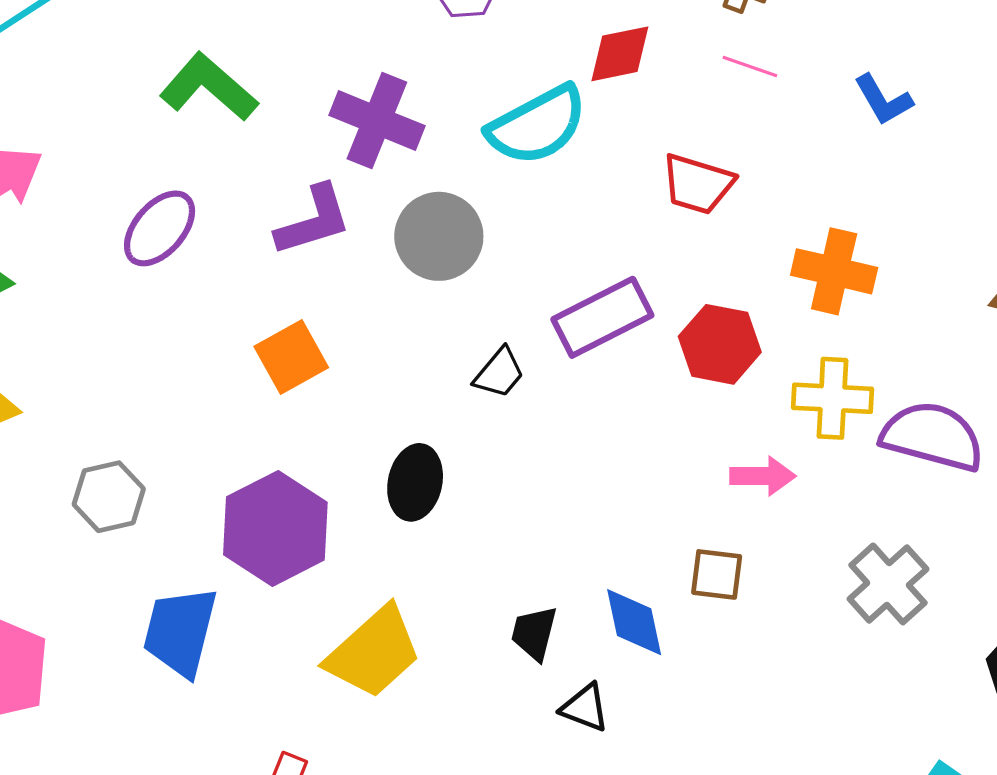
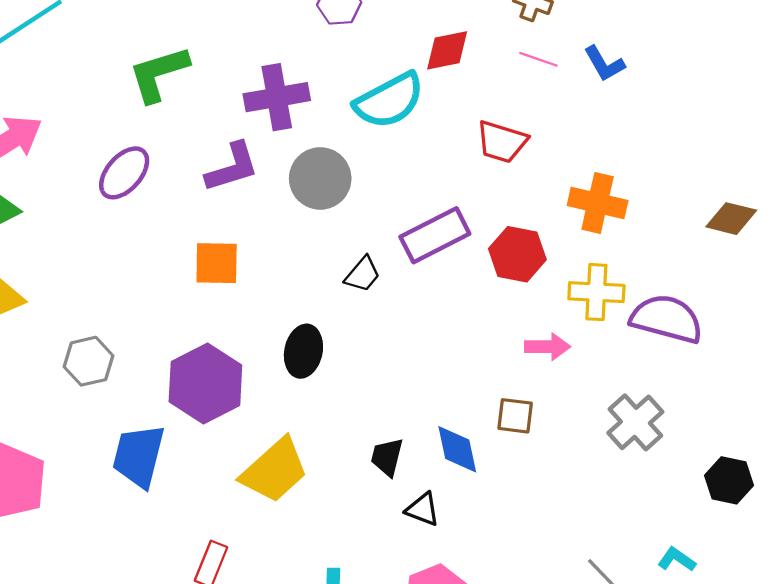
green L-shape: (209, 87) -> (159, 74), turned -58
blue L-shape: (883, 100) -> (604, 64), moved
purple cross: (377, 121) -> (277, 97), turned -32
orange square: (291, 357) -> (217, 263), turned 30

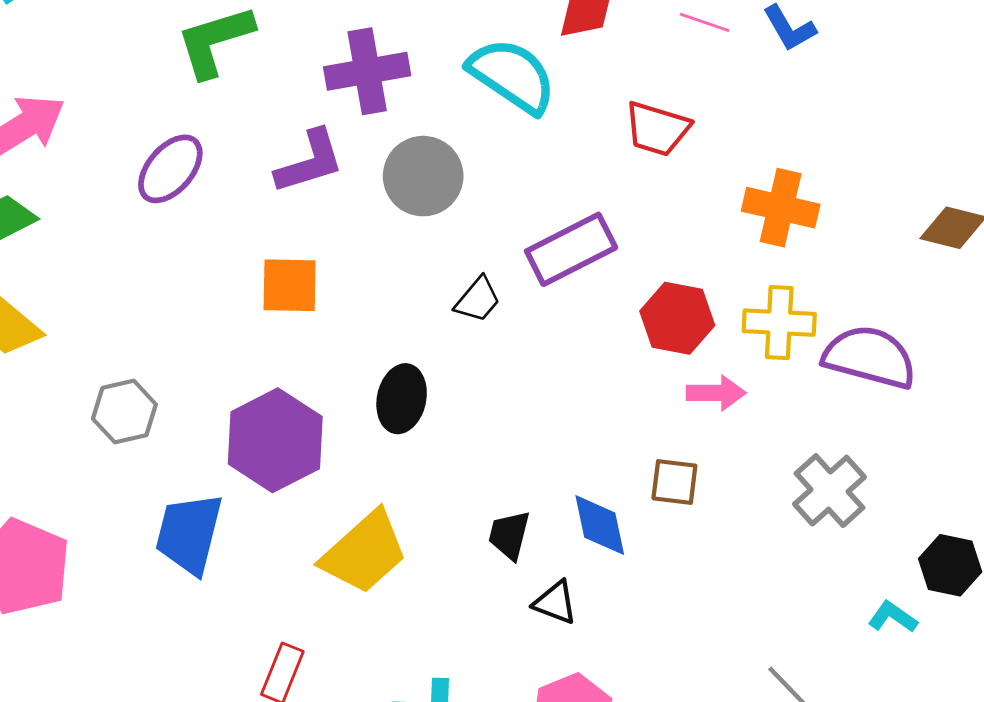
cyan semicircle: (389, 101) -> (512, 76), turned -118
red hexagon: (517, 254) -> (677, 318), moved
cyan L-shape: (677, 559) -> (893, 617), moved

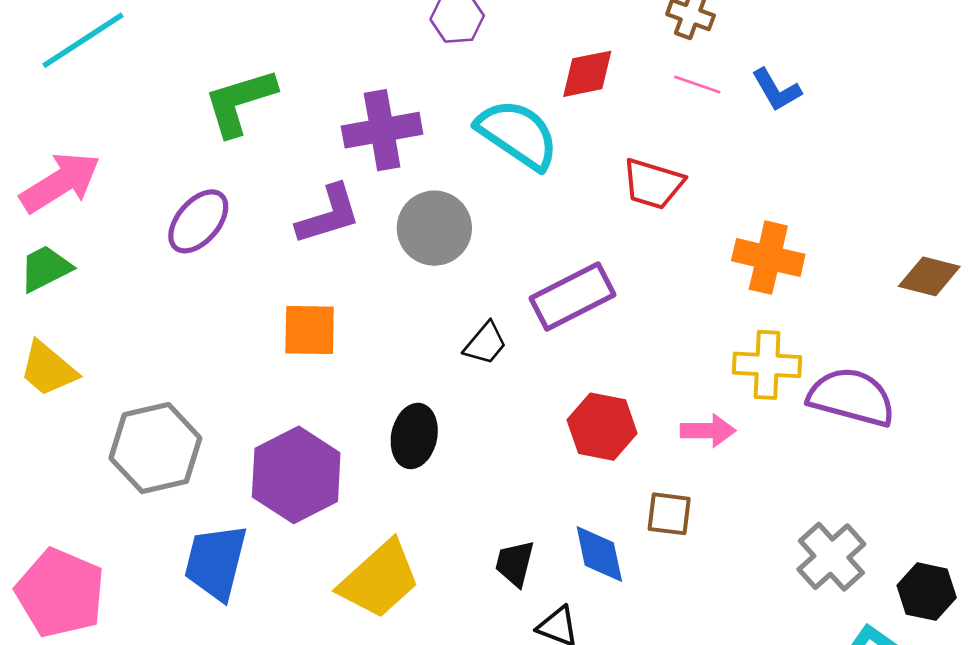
red hexagon: (677, 318) -> (602, 427), moved
gray hexagon: (124, 412) -> (155, 448), size x1.5
gray cross: (830, 491) -> (831, 557), moved

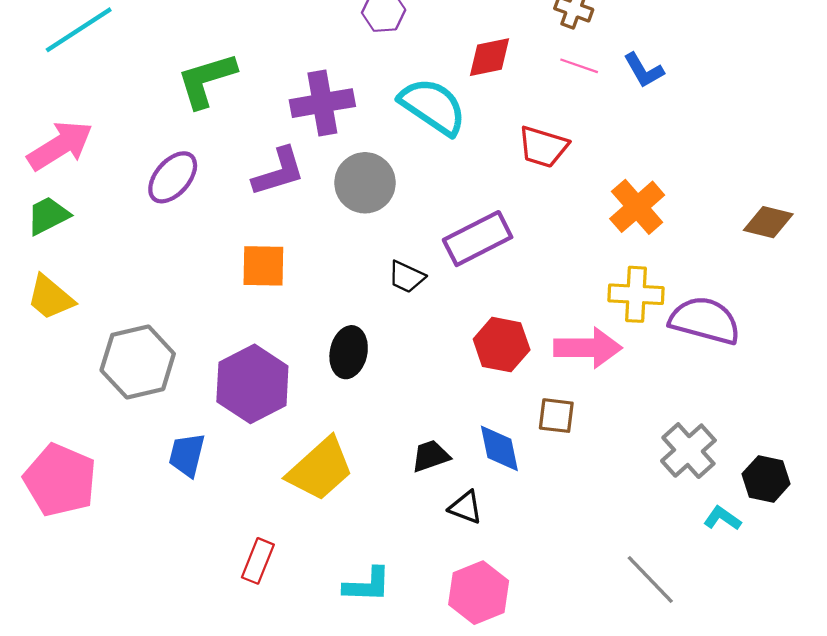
orange cross: (768, 258) -> (637, 207), turned 36
black trapezoid: (485, 343) -> (407, 277), turned 75
pink arrow: (708, 431) -> (588, 348), size x1.5
blue trapezoid: (216, 562) -> (187, 455), size x0.7
black trapezoid: (515, 563) -> (431, 456), turned 57

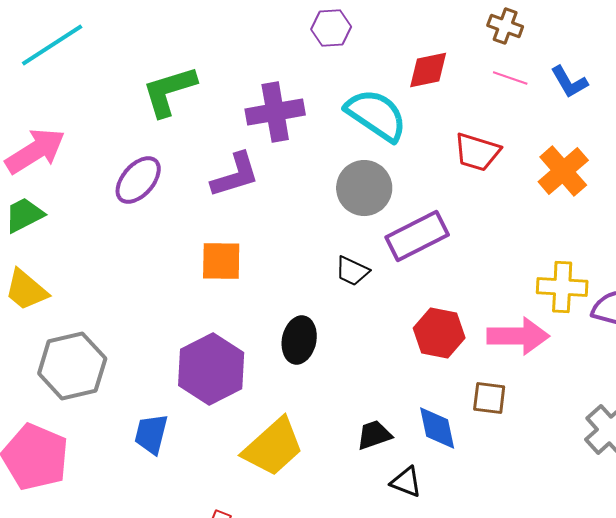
gray circle: (365, 183) -> (364, 188), moved
orange cross: (637, 207) -> (563, 171), moved
gray hexagon: (138, 362) -> (72, 366), moved

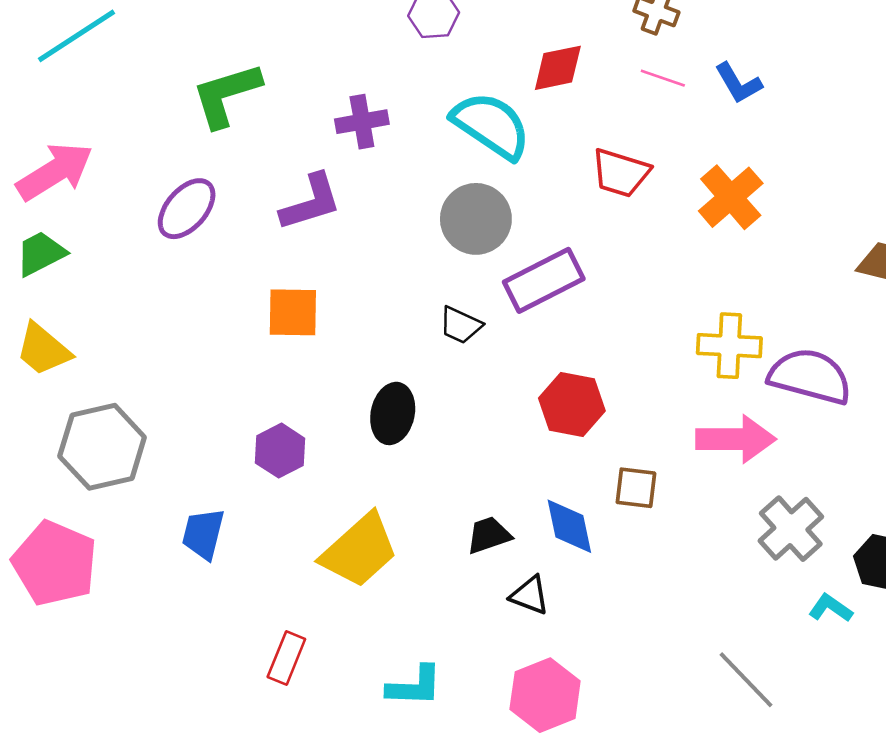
purple cross: (275, 112) -> (362, 122), size x0.7
pink arrow: (518, 336) -> (736, 439), moved
purple hexagon: (211, 369) -> (280, 451), size x0.6

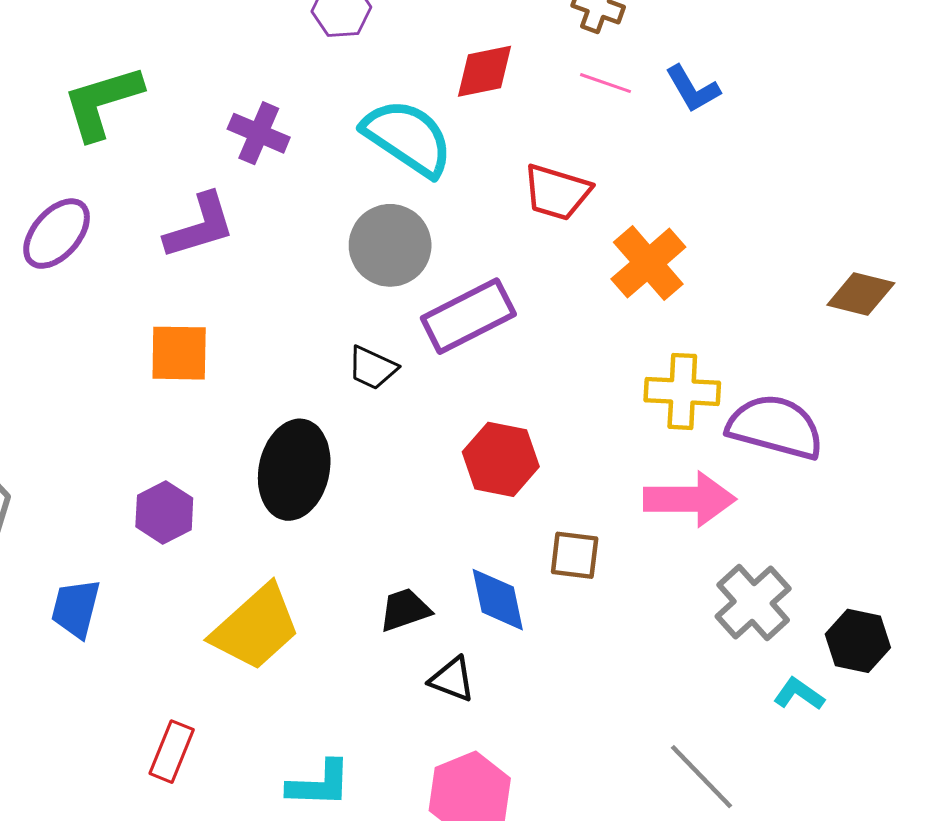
purple cross: (362, 122) -> (259, 133), turned 33
orange cross: (731, 197) -> (648, 263), moved
black ellipse: (393, 413) -> (294, 470), size x1.4

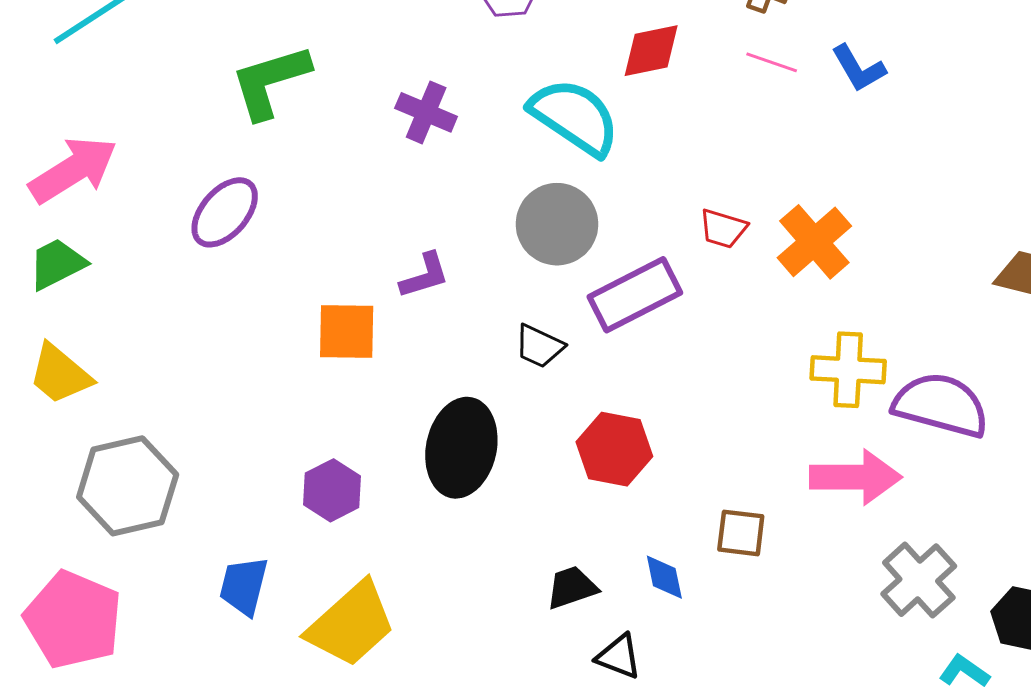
red trapezoid: (557, 192) -> (723, 229), moved, size x0.7
purple L-shape: (200, 226) -> (425, 276), moved, size x0.7
red hexagon: (501, 459) -> (614, 449), moved
blue diamond: (498, 600) -> (664, 577), size x0.7
yellow trapezoid: (256, 628) -> (351, 624), moved

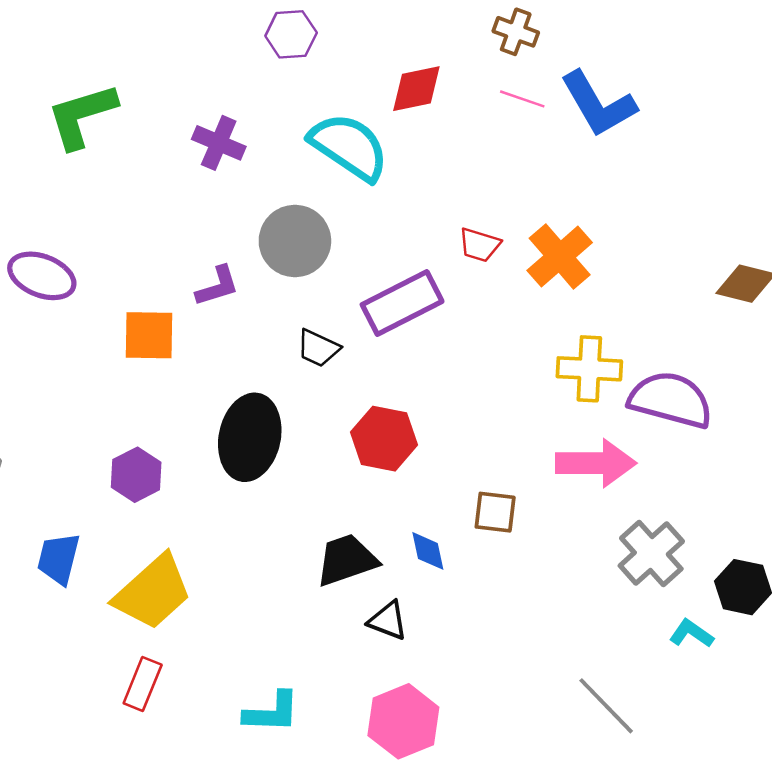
blue L-shape: (858, 68) -> (598, 104), size x1.6
purple ellipse: (225, 212) -> (42, 276), moved, turned 70
gray circle: (557, 224) -> (295, 241), moved
black trapezoid: (572, 587) -> (347, 560), size x1.4

